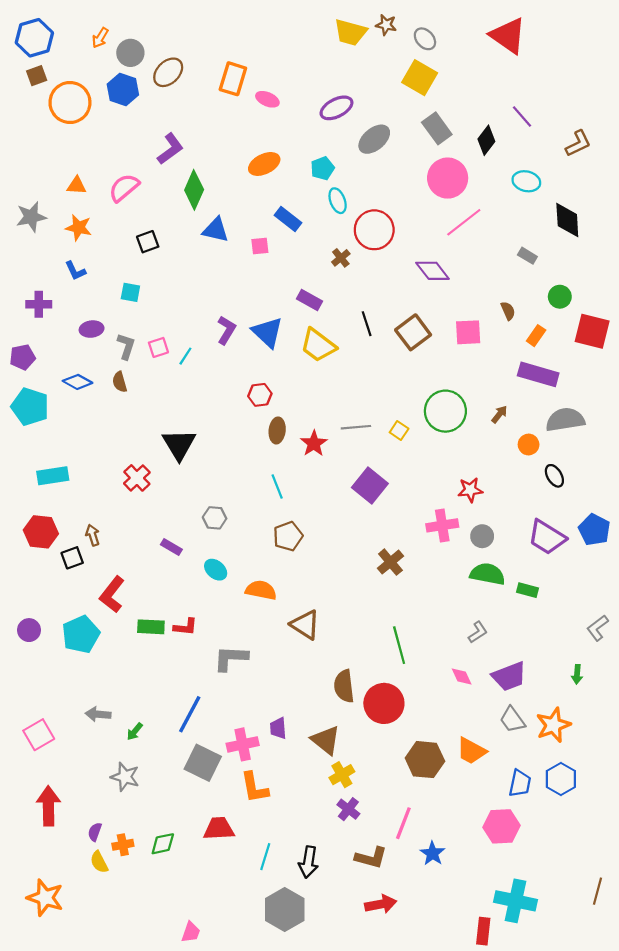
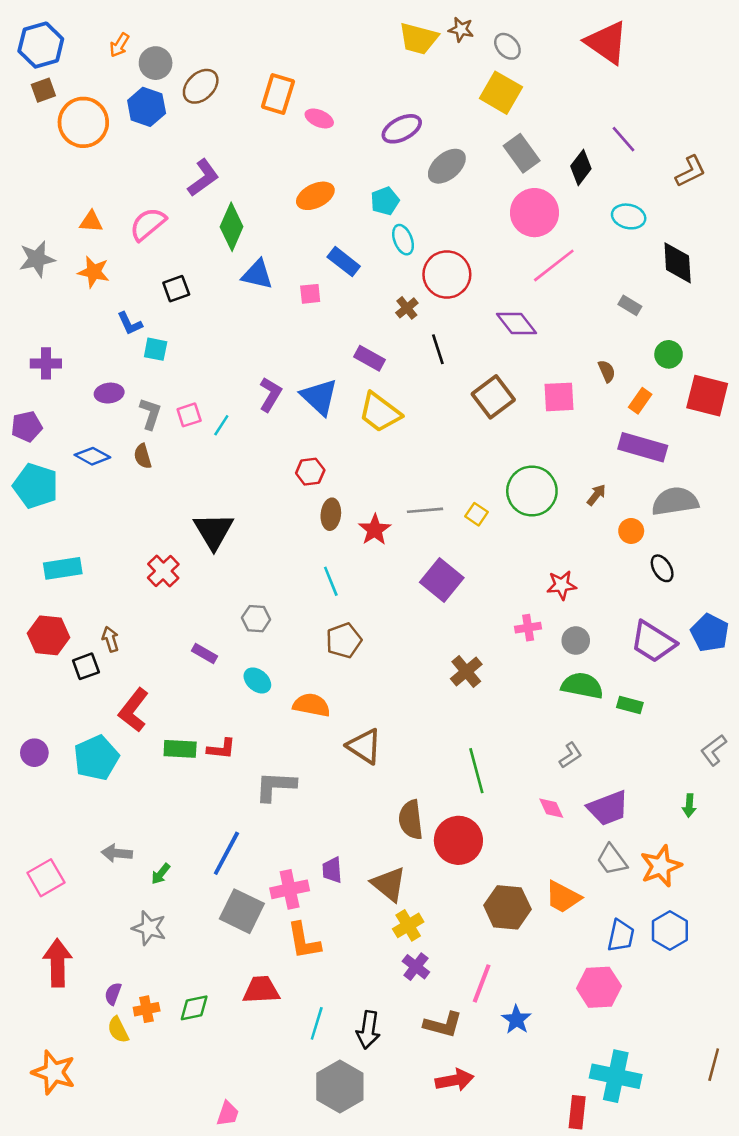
blue L-shape: (75, 271) -> (130, 323), moved
black line: (367, 324) -> (438, 349), moved
pink cross: (442, 525) -> (528, 628), size x0.7

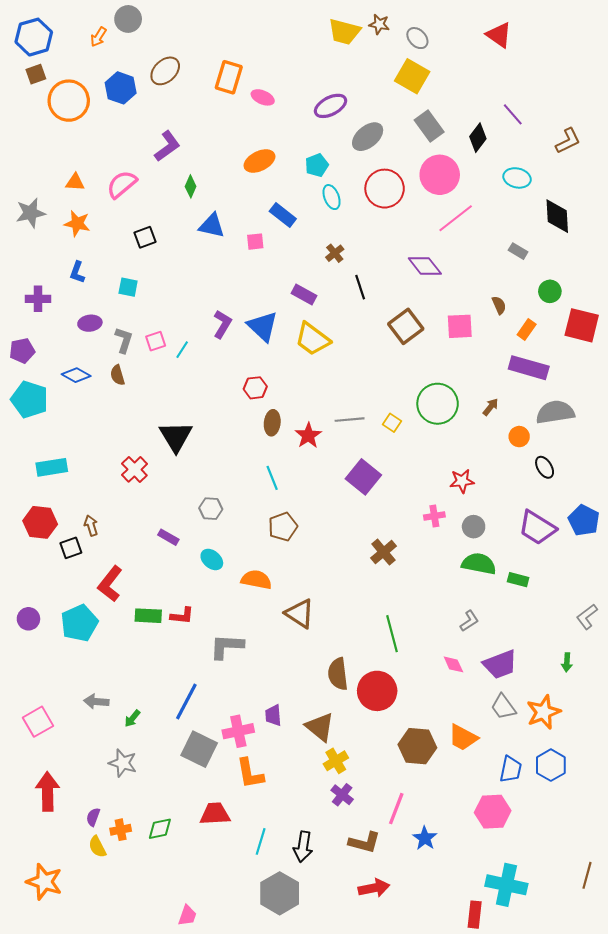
red triangle: (607, 42) -> (499, 35), size x0.7
gray circle: (156, 63) -> (128, 19), moved
green diamond: (232, 227) -> (191, 186), size x0.6
red circle: (447, 274) -> (385, 189), moved
blue L-shape: (130, 323) -> (77, 272), moved, turned 45

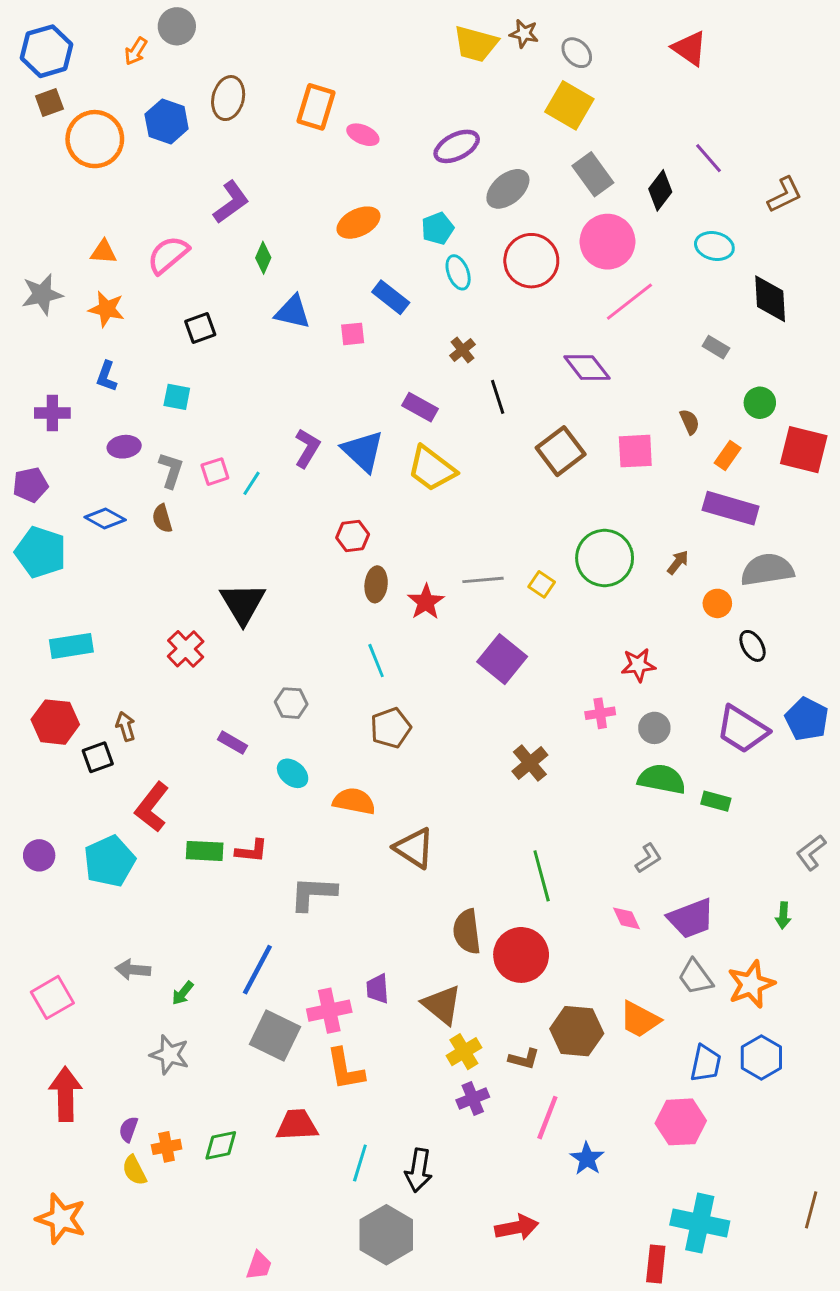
brown ellipse: (165, 71) -> (228, 98), turned -32
purple cross: (342, 795) -> (473, 1099), turned 30
brown L-shape: (364, 842) -> (524, 1059), moved, size x0.7

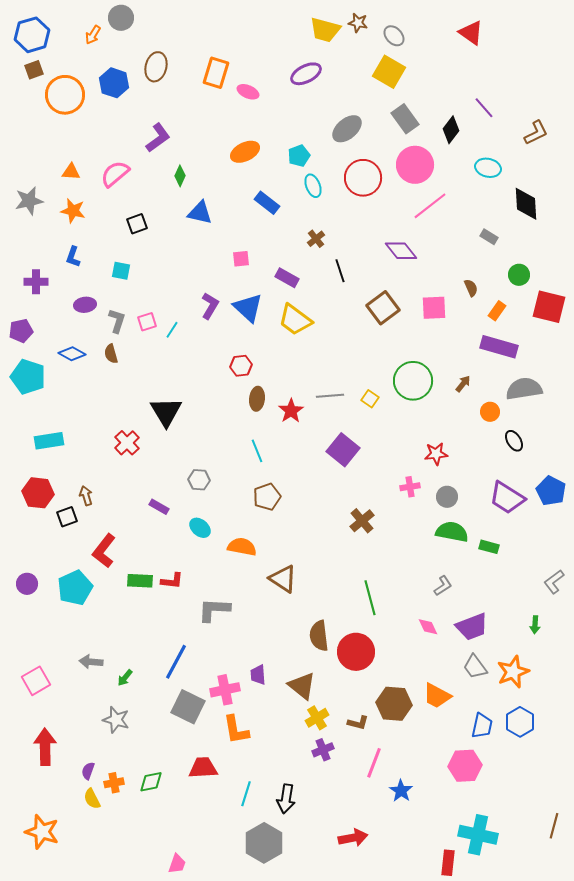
purple ellipse: (457, 146) -> (306, 74), moved
pink square: (353, 334) -> (241, 259), moved

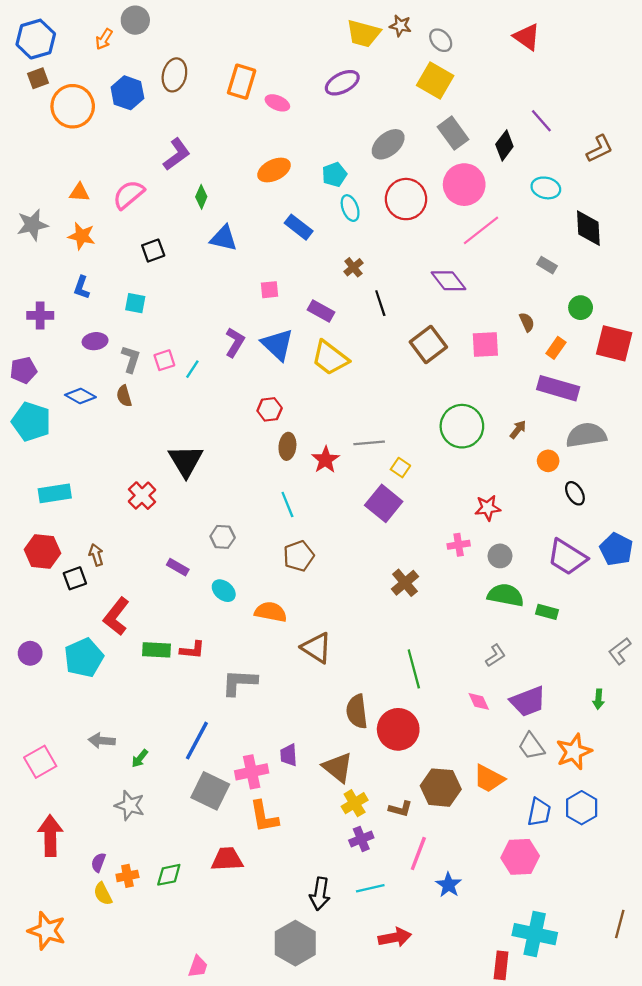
yellow square: (370, 399) -> (400, 468), moved
cyan line: (246, 794) -> (370, 888), moved, turned 60

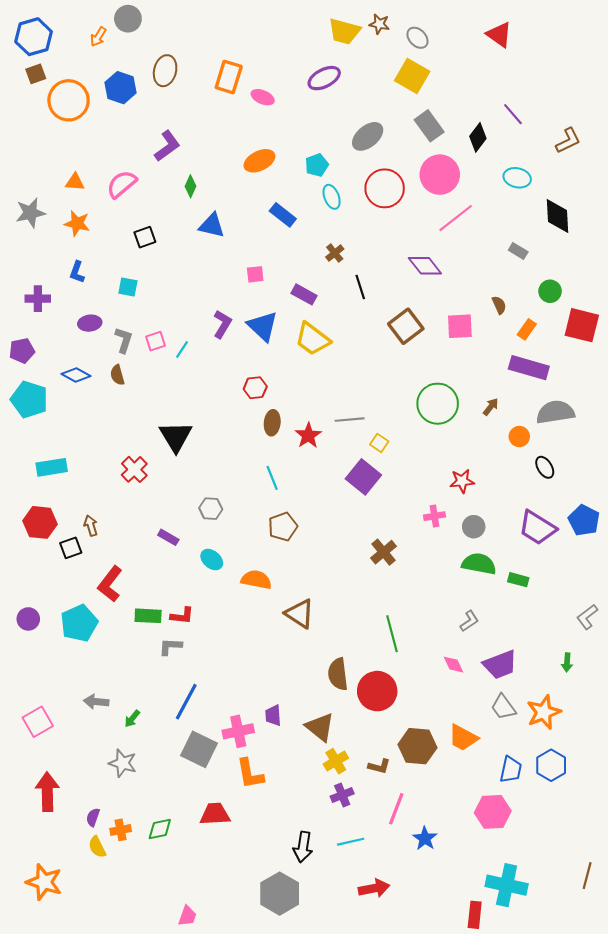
gray L-shape: (239, 682) -> (170, 647), moved, size x0.7

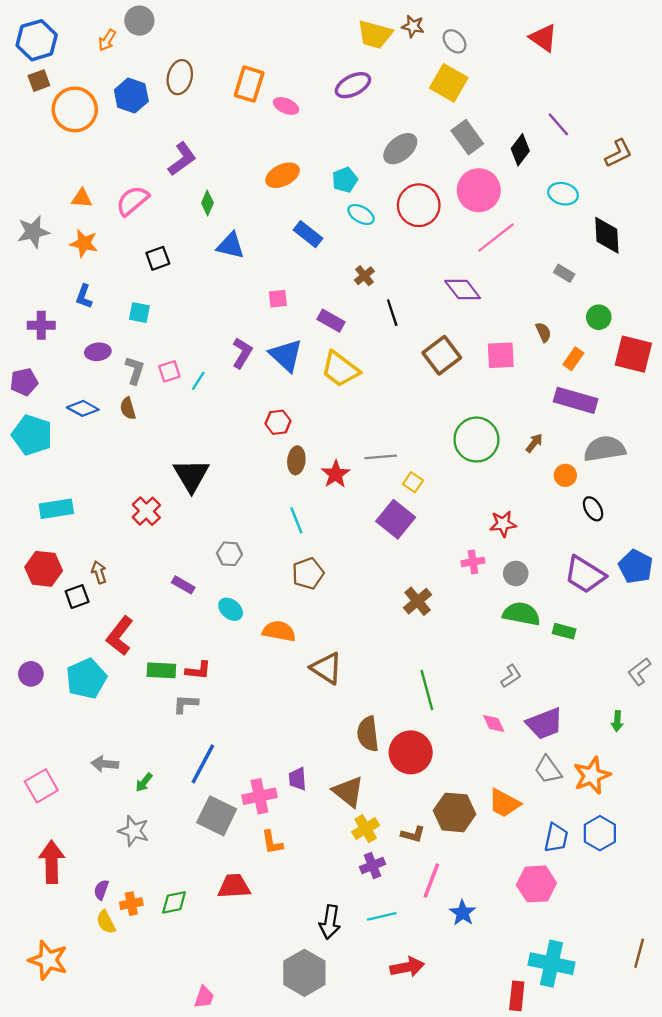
cyan ellipse: (332, 197) -> (361, 214), turned -40
orange L-shape: (250, 774) -> (272, 842), size x0.7

